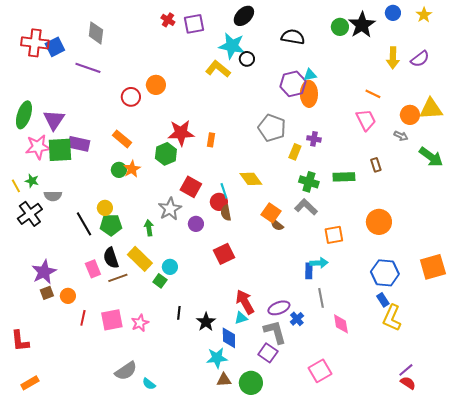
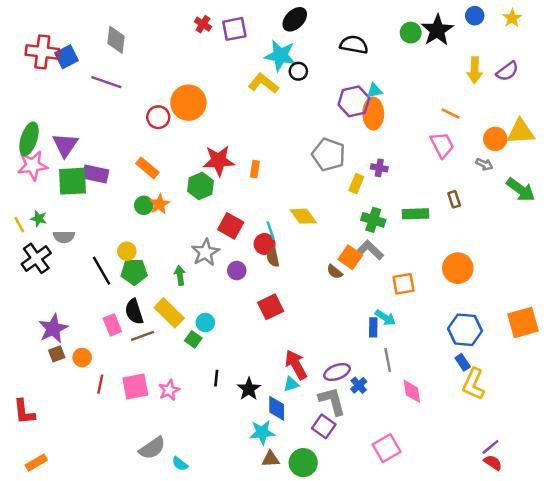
orange circle: (156, 85) -> (188, 103), size x1.5
pink star: (38, 147) -> (33, 165), moved
orange square: (271, 213) -> (350, 257), moved
cyan arrow: (319, 263) -> (385, 318), turned 36

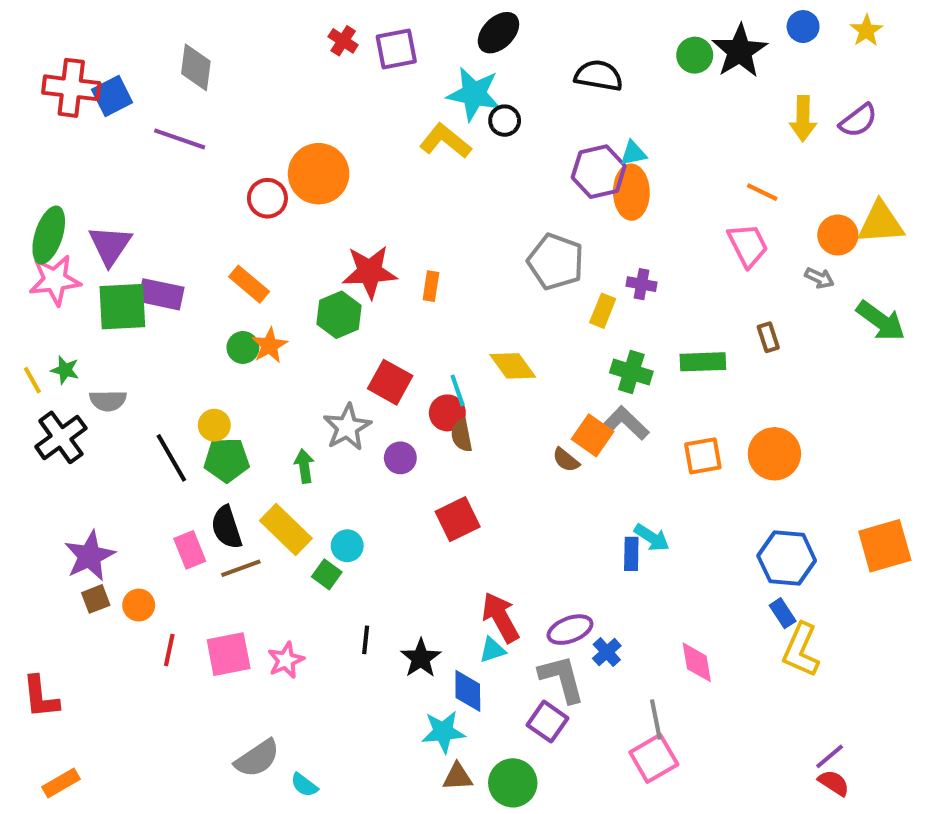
orange square: (403, 284) -> (703, 456), moved
gray line: (388, 360) -> (656, 720), moved

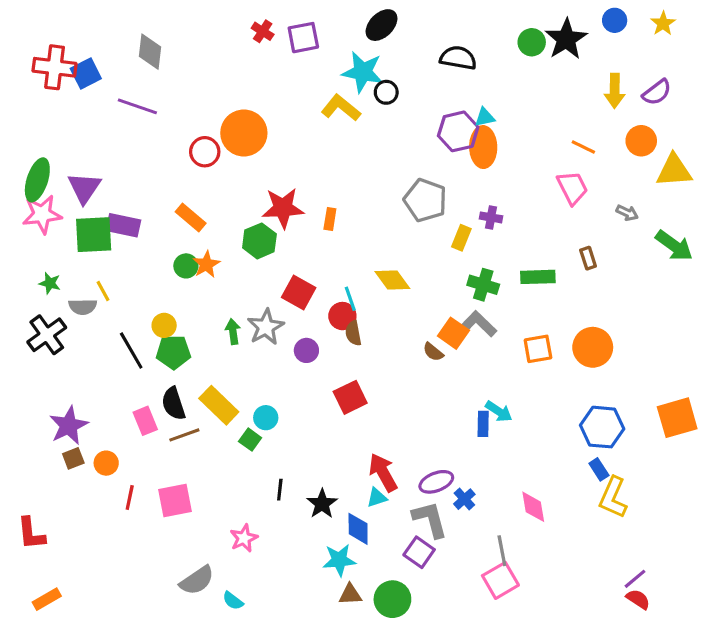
orange circle: (838, 235) -> (641, 141), moved
yellow line: (32, 380) -> (103, 291), moved
green arrow: (304, 466) -> (233, 332), moved
pink star: (286, 660) -> (244, 538), moved

